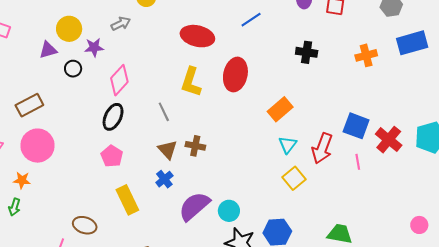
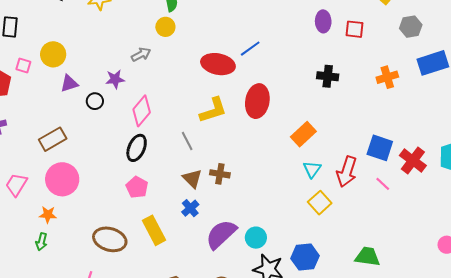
blue line: (251, 20) -> (250, 49), moved
yellow circle: (69, 29) -> (53, 54), moved
yellow L-shape: (191, 82) -> (213, 110), turned -124
pink line: (358, 162) -> (383, 184), turned -35
brown ellipse: (85, 225) -> (110, 239), moved, size x1.4

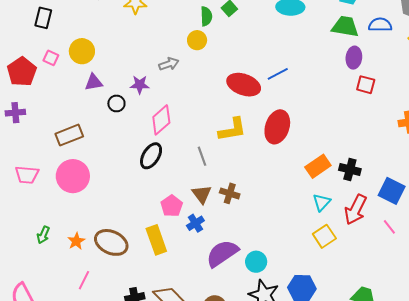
red square: (355, 29) -> (366, 85), moved
black cross: (328, 76) -> (350, 170), moved
pink trapezoid: (16, 185) -> (27, 175), turned -125
pink pentagon: (137, 187) -> (172, 206), moved
orange star: (48, 215) -> (76, 241), moved, turned 30

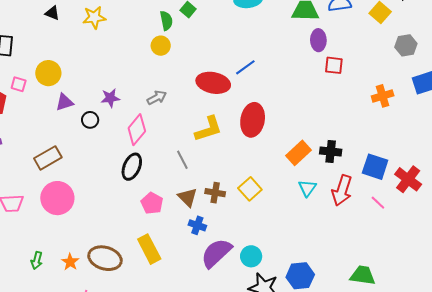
gray arrow: (169, 64) -> (157, 98), moved
pink pentagon: (172, 206) -> (152, 203), moved
blue cross: (195, 223) -> (197, 225), moved, turned -30
yellow square: (324, 236) -> (250, 189), moved

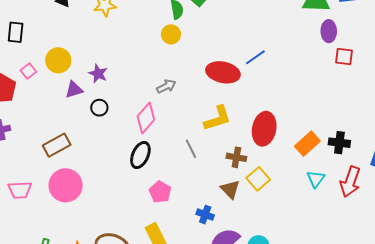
pink square: (19, 84) -> (28, 71), turned 35
purple star: (110, 98) -> (98, 74), moved, turned 30
red ellipse: (253, 120) -> (264, 129), moved
brown cross: (215, 193) -> (236, 157), moved
brown triangle: (188, 197) -> (230, 189), moved

